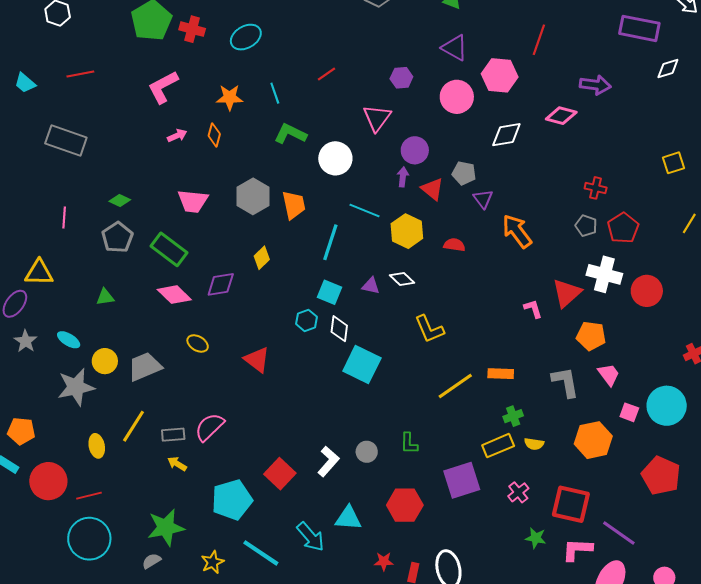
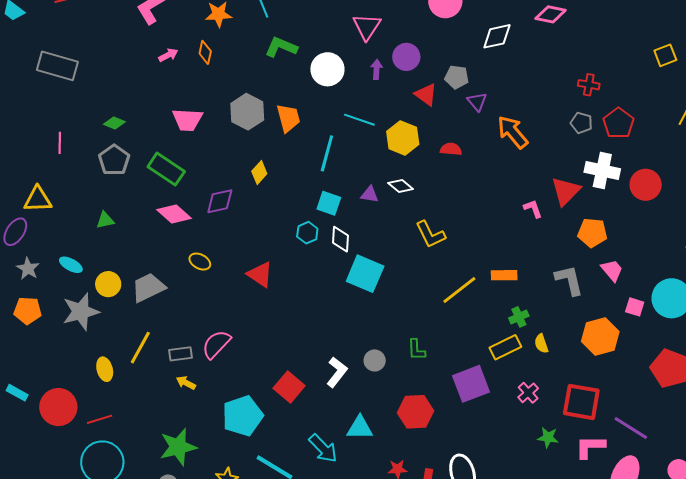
purple arrow: (403, 177) -> (377, 69), moved
orange pentagon: (21, 431) -> (28, 311), moved
yellow semicircle: (534, 444) -> (541, 344), turned 66

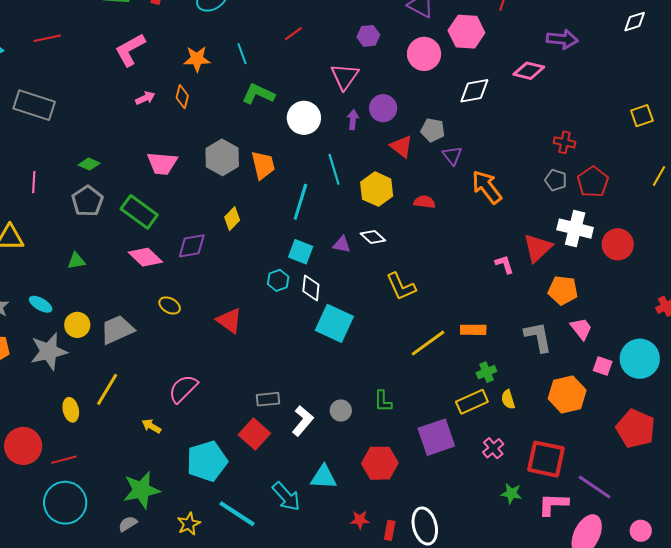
cyan line: (359, 120) -> (334, 169), turned 52
gray rectangle: (180, 354) -> (268, 399), moved

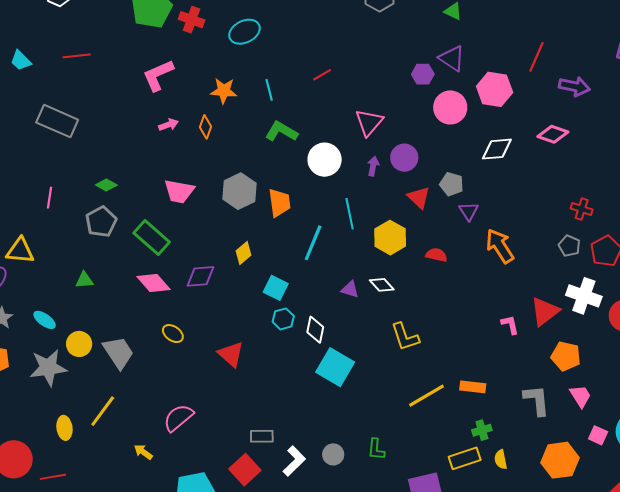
purple hexagon: (368, 36) -> (423, 74), moved
purple arrow: (562, 39) -> (574, 86), moved
cyan square: (301, 252) -> (276, 288), moved
gray trapezoid: (117, 330) -> (118, 352), turned 75

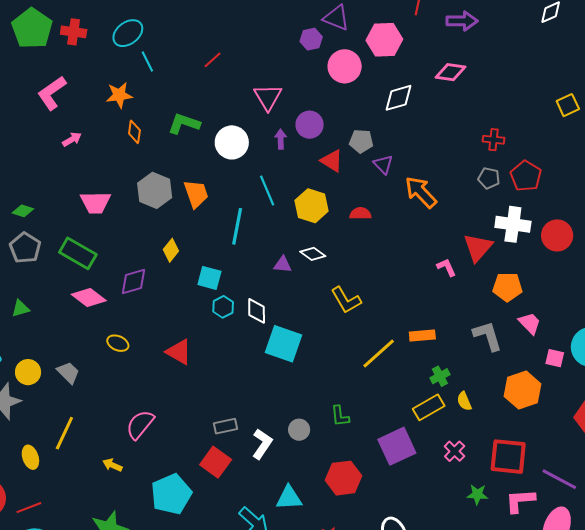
cyan line: (269, 90) -> (147, 62), moved
orange diamond: (205, 127) -> (134, 132), moved
gray trapezoid: (118, 352) -> (68, 373), size x0.7

